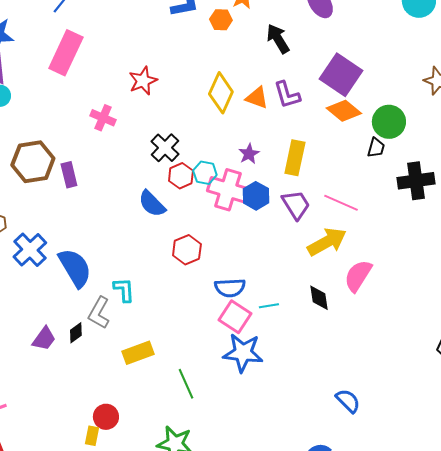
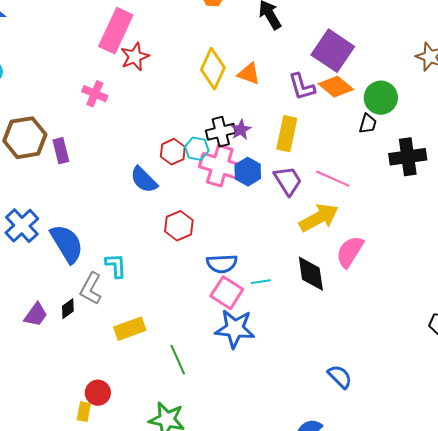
pink rectangle: (66, 53) -> (116, 31), moved
purple L-shape: (287, 95) -> (302, 87), moved
black cross: (165, 148) -> (221, 132), moved, turned 32
black diamond: (319, 298) -> (311, 274), size x1.4

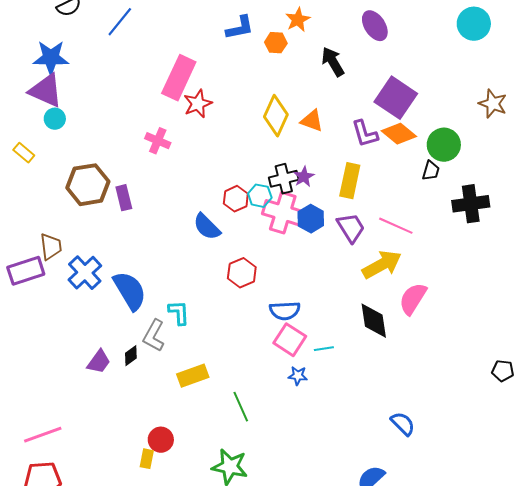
cyan line: (261, 282) -> (324, 349), moved
blue star: (235, 329) -> (298, 376), size x0.5

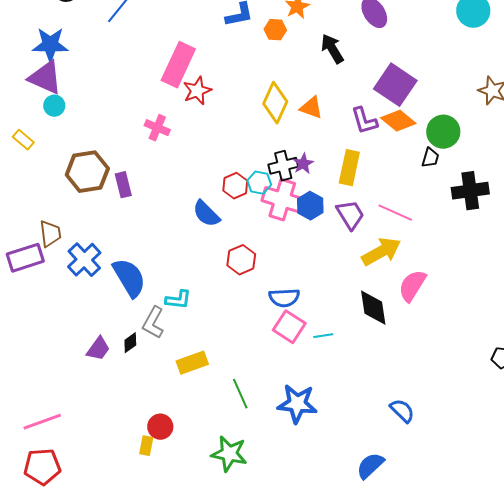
cyan L-shape: (179, 313) -> (178, 300), turned 100
blue star: (298, 376) -> (297, 404), moved, size x2.0

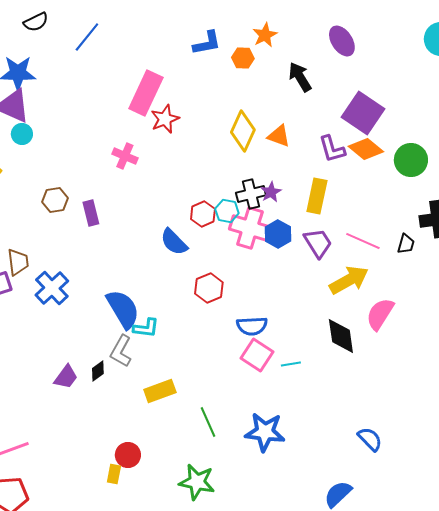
black trapezoid: (430, 158) -> (406, 244), moved
brown hexagon: (87, 172) -> (55, 200), size x0.6
blue semicircle: (129, 278) -> (123, 309), moved

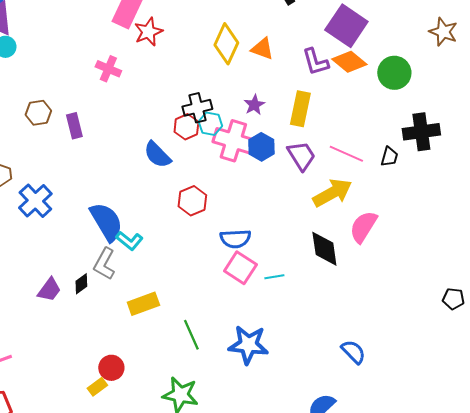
black cross: (251, 194) -> (197, 108), moved
cyan L-shape: (146, 328) -> (129, 241), turned 32
yellow rectangle: (114, 474) -> (97, 387), turned 42

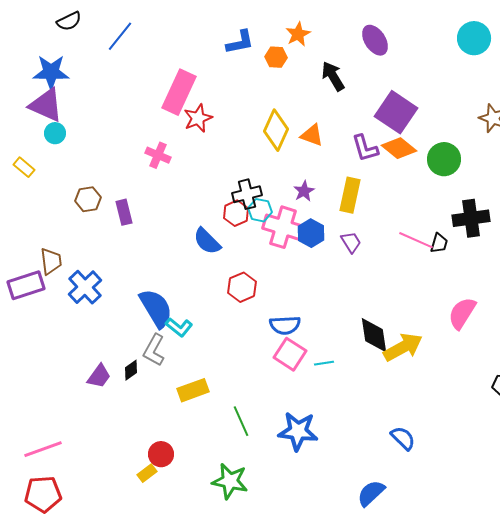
pink line: (346, 154) -> (416, 240), moved
purple trapezoid: (301, 156) -> (351, 242), size x0.7
yellow arrow: (332, 193) -> (403, 347), moved
pink semicircle: (363, 227) -> (462, 313), moved

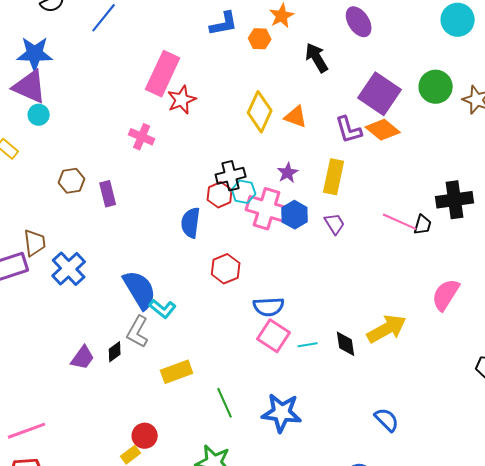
green circle: (444, 159) -> (436, 87), moved
blue semicircle: (207, 241) -> (191, 223), turned 52
black diamond: (374, 335) -> (346, 344), moved, size x0.7

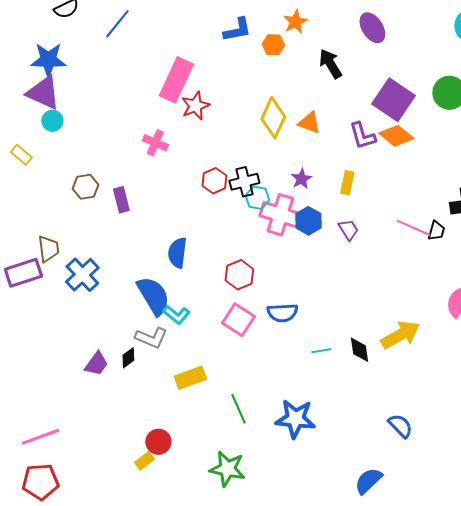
yellow rectangle: (334, 177) -> (347, 183), size x0.7
red hexagon: (220, 195) -> (214, 181), moved
blue semicircle: (191, 223) -> (177, 253), moved
gray L-shape: (138, 332) -> (151, 338), turned -96
pink square: (274, 336) -> (238, 320), moved

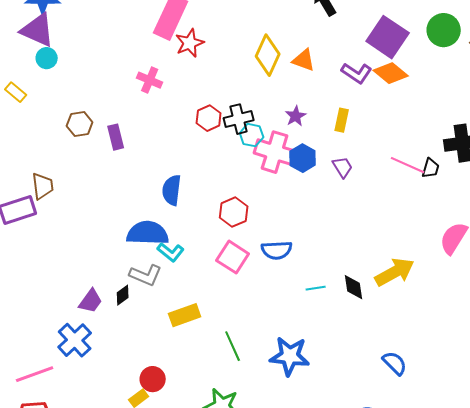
purple L-shape: (362, 136) -> (357, 73), turned -40
blue cross: (82, 275) -> (75, 340), moved
blue semicircle: (153, 296) -> (148, 233), turned -57

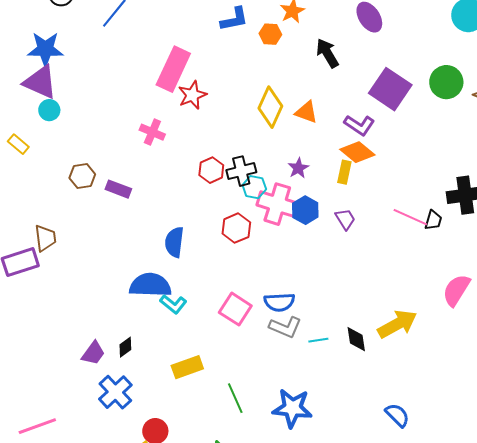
orange diamond: (391, 73) -> (357, 152), moved
purple rectangle: (116, 137) -> (118, 189), turned -55
red hexagon: (234, 212) -> (236, 228), moved
gray L-shape: (146, 275) -> (285, 327), moved
blue cross: (75, 340) -> (115, 392), moved

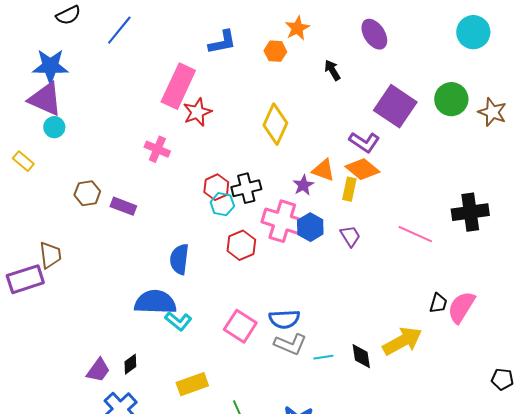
blue L-shape: (234, 19) -> (222, 42), moved
black arrow: (327, 53) -> (332, 70), size x0.7
orange triangle: (306, 112) -> (323, 170), moved
cyan hexagon: (254, 187) -> (222, 204), moved
black trapezoid: (433, 220) -> (438, 303), moved

